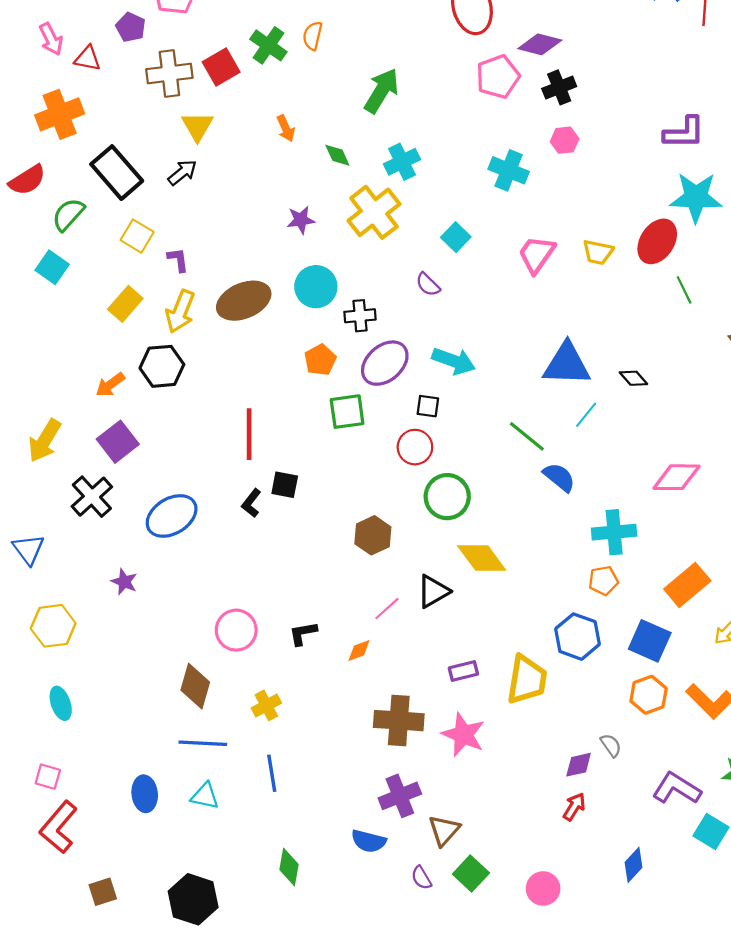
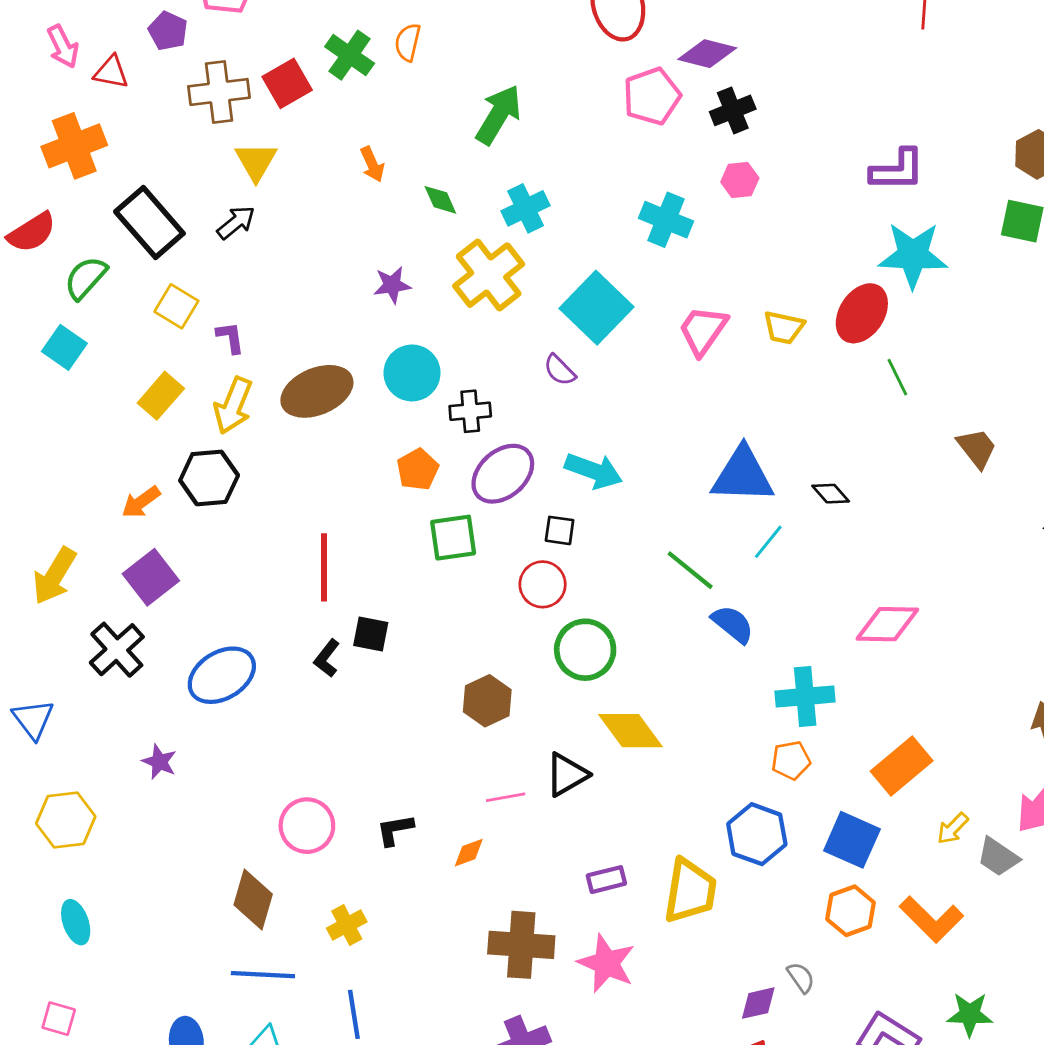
cyan square: (456, 237) -> (596, 308), size x1.8
pink line: (387, 609) -> (506, 797), turned 32

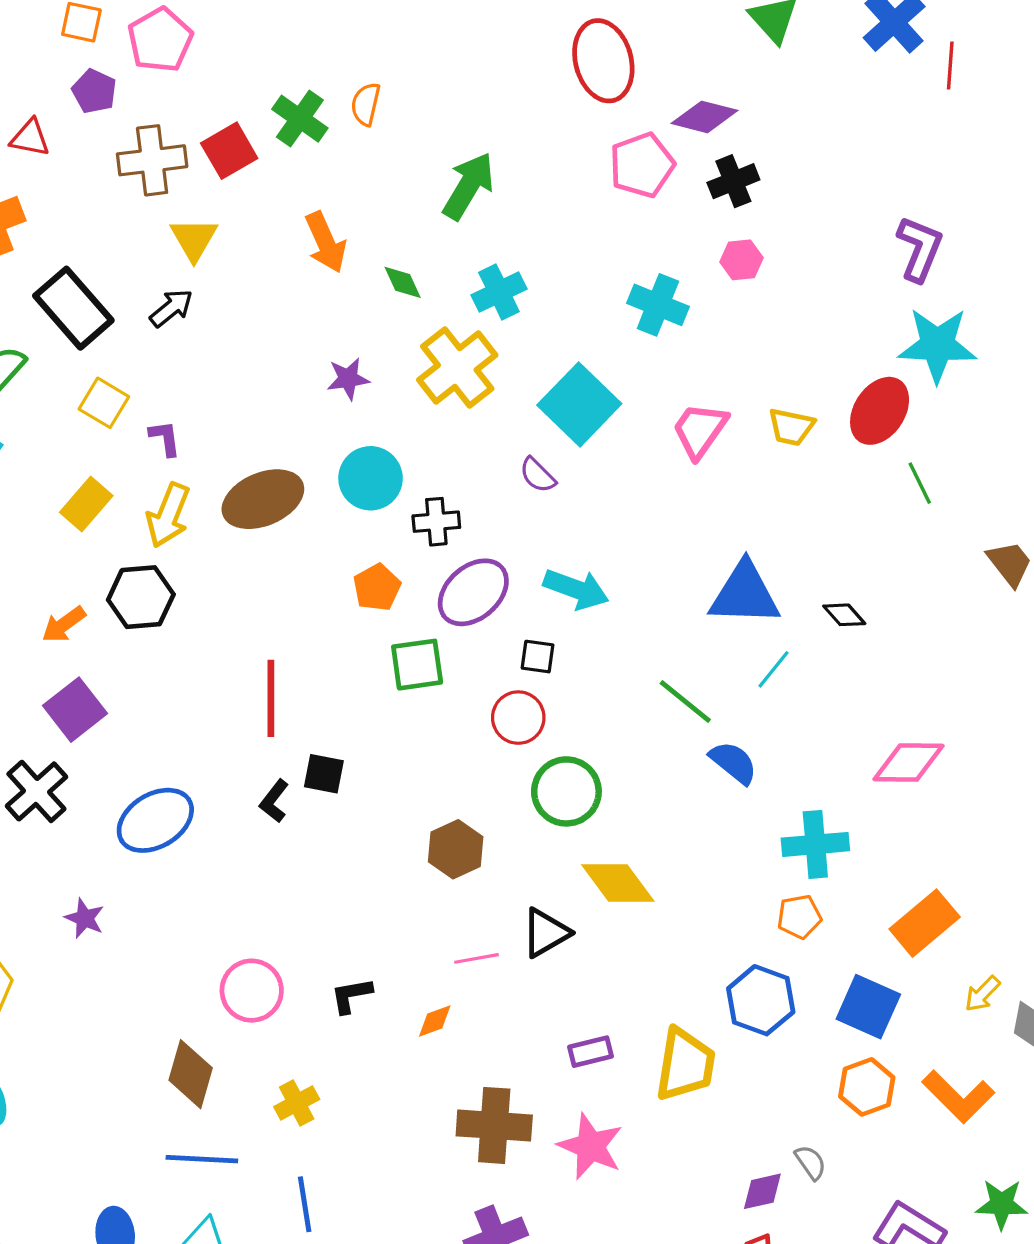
orange arrow: (372, 164) -> (326, 242), size x1.5
purple L-shape: (897, 170) -> (920, 249), turned -68

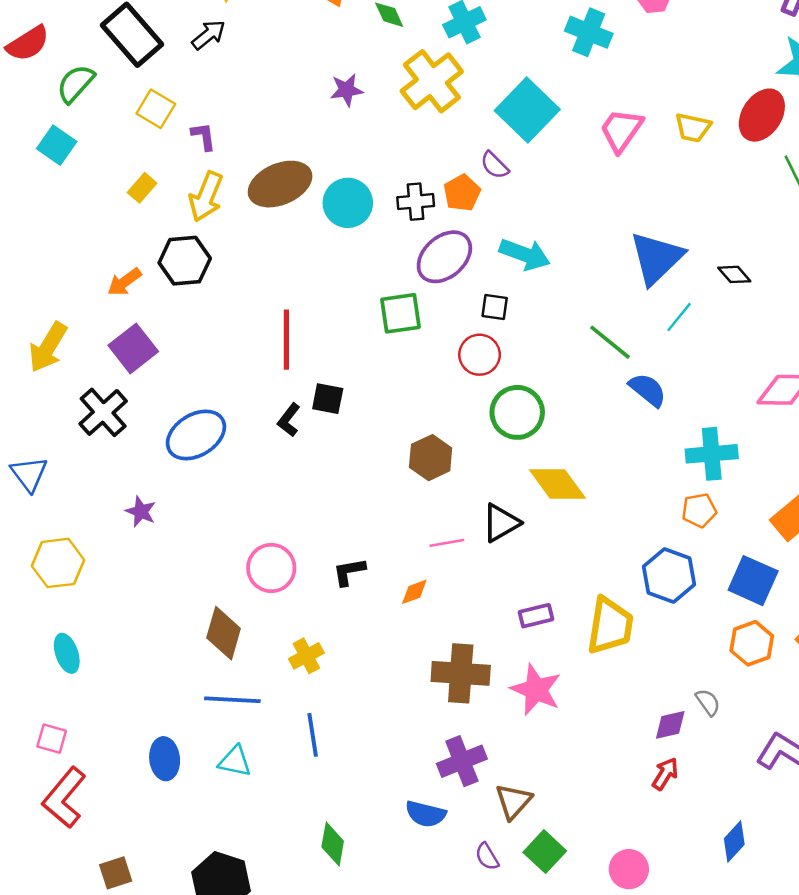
cyan circle: (371, 478) -> (348, 203), moved
yellow rectangle: (86, 504) -> (142, 188), size x0.7
orange pentagon: (377, 587) -> (462, 193), moved
blue triangle: (745, 594) -> (656, 258), turned -46

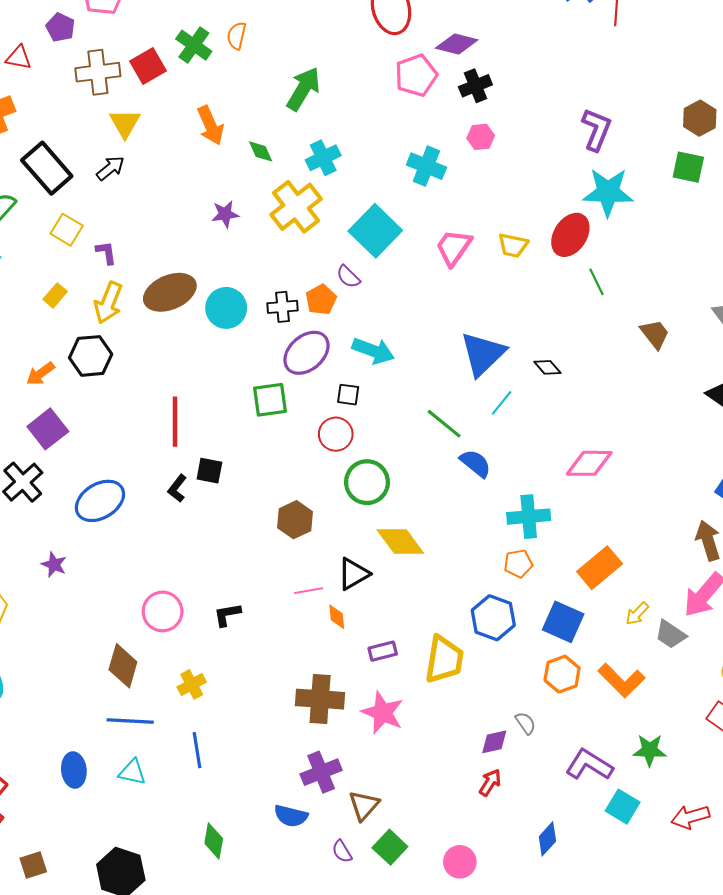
orange diamond: (414, 592) -> (337, 617), moved, turned -75

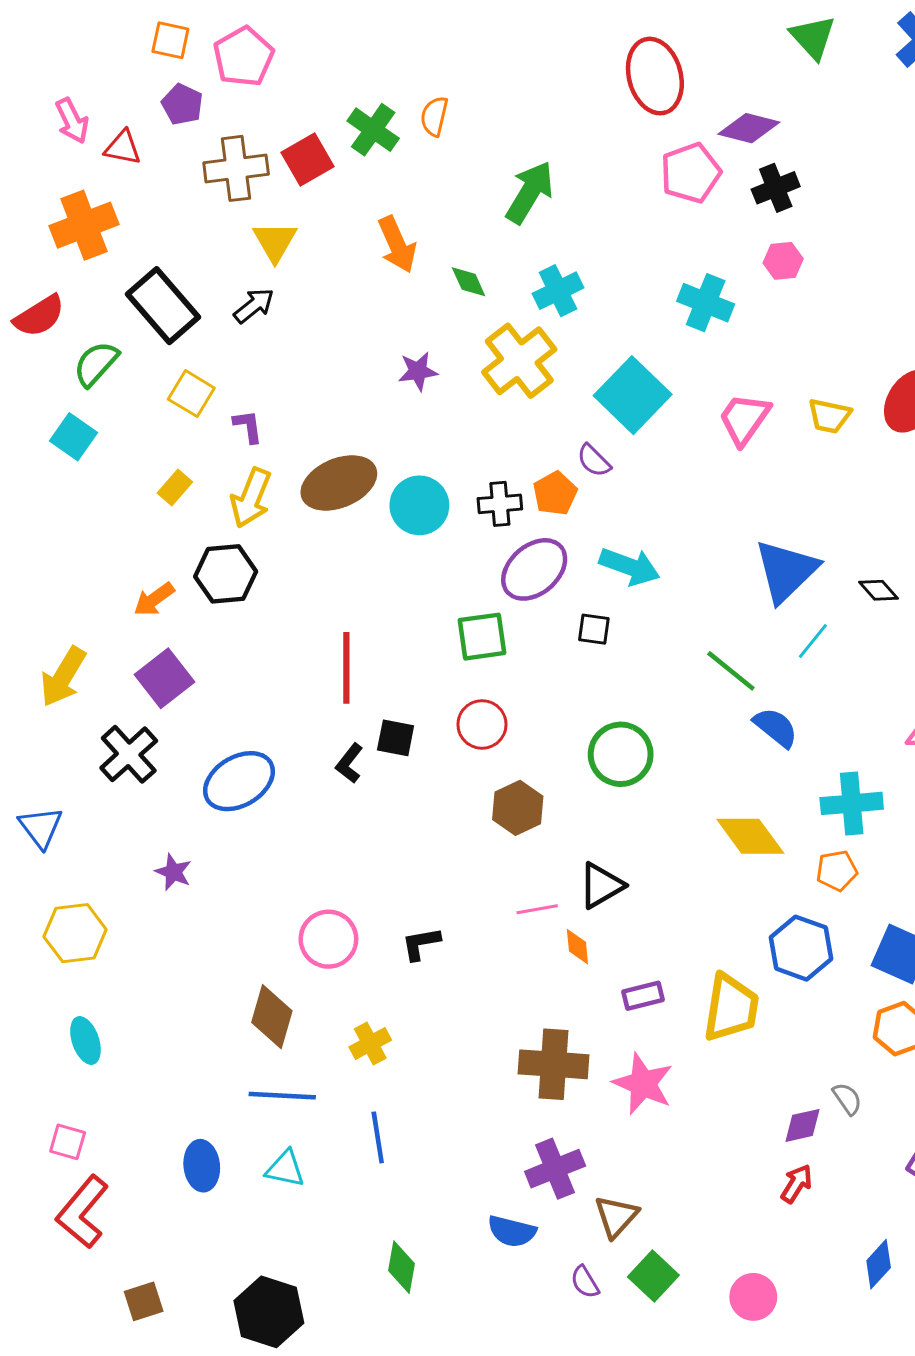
red circle: (336, 434) -> (482, 724), moved
yellow diamond: (400, 542) -> (750, 836), moved

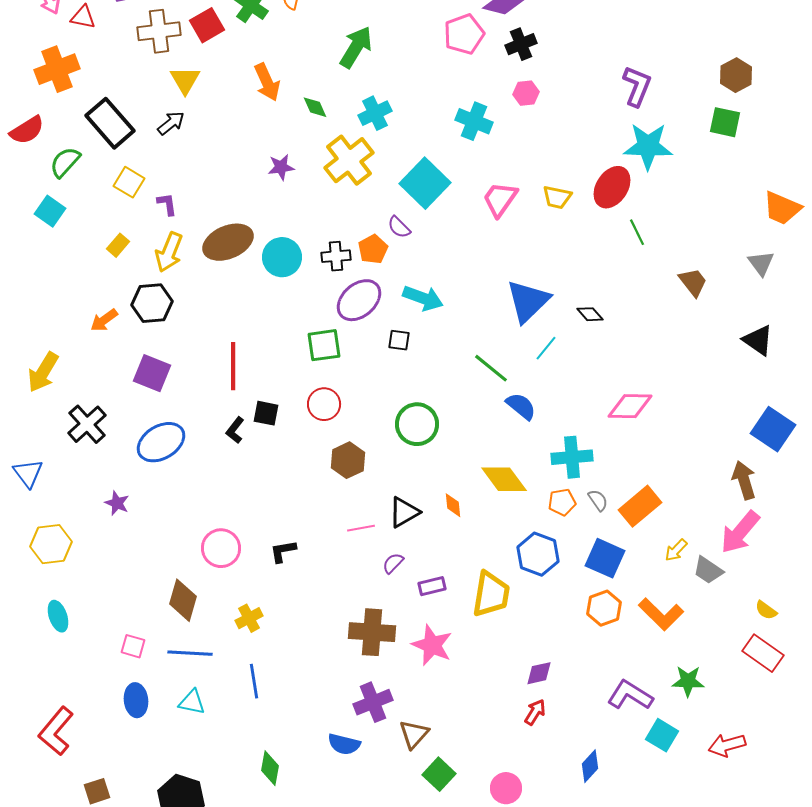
purple square: (164, 678) -> (152, 373), moved, turned -30
orange diamond: (577, 947) -> (453, 505), moved
gray semicircle: (847, 1099) -> (598, 500), moved
pink square: (68, 1142) -> (133, 646), moved
purple semicircle: (585, 1282) -> (393, 563), moved, turned 75

